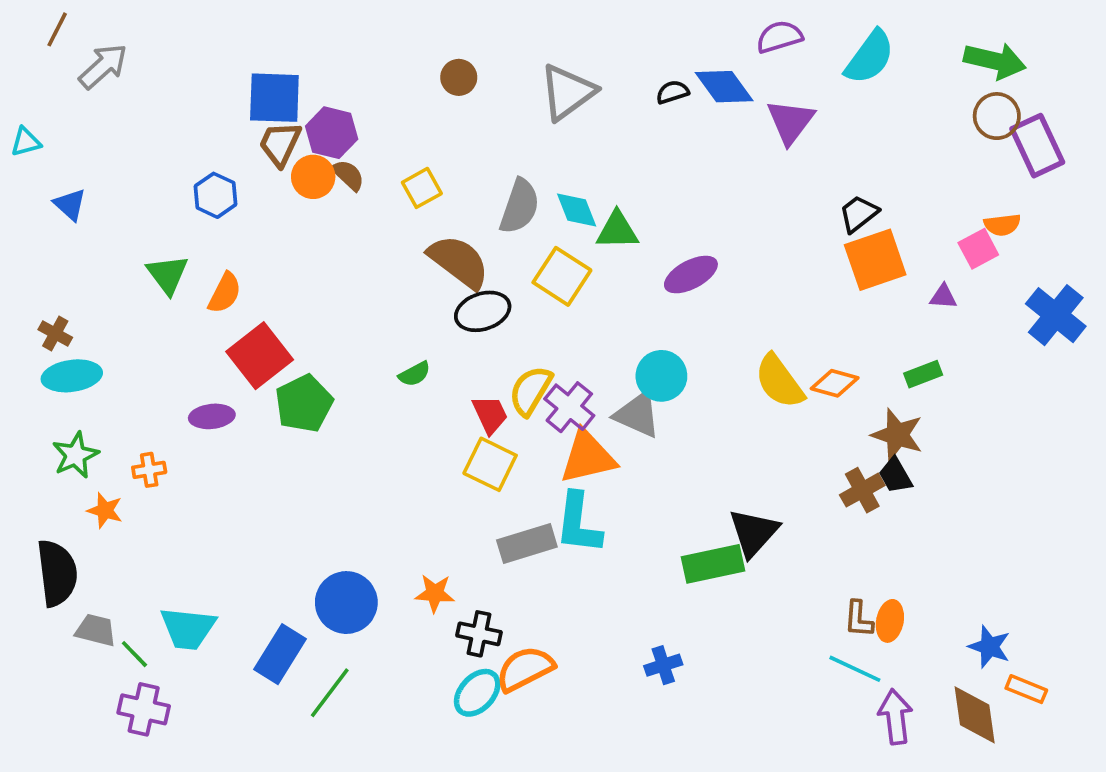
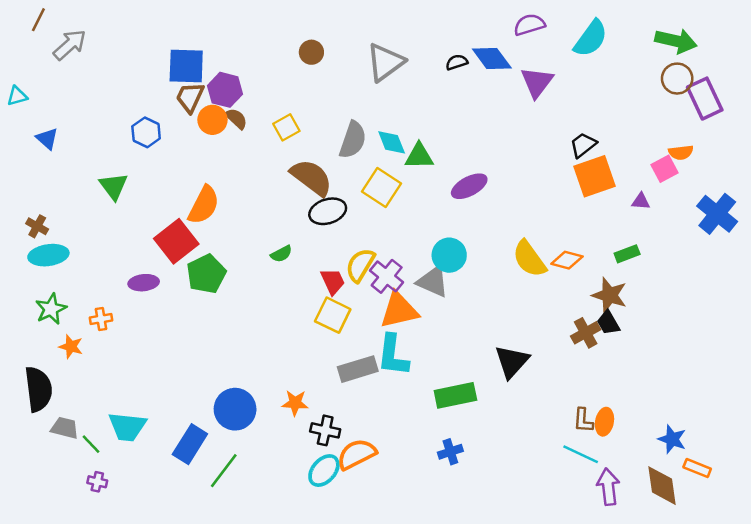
orange semicircle: (225, 293) -> (204, 205), moved, size x1.4
green rectangle: (713, 564) -> (455, 395), moved
purple cross: (144, 709) -> (97, 482), size x0.6

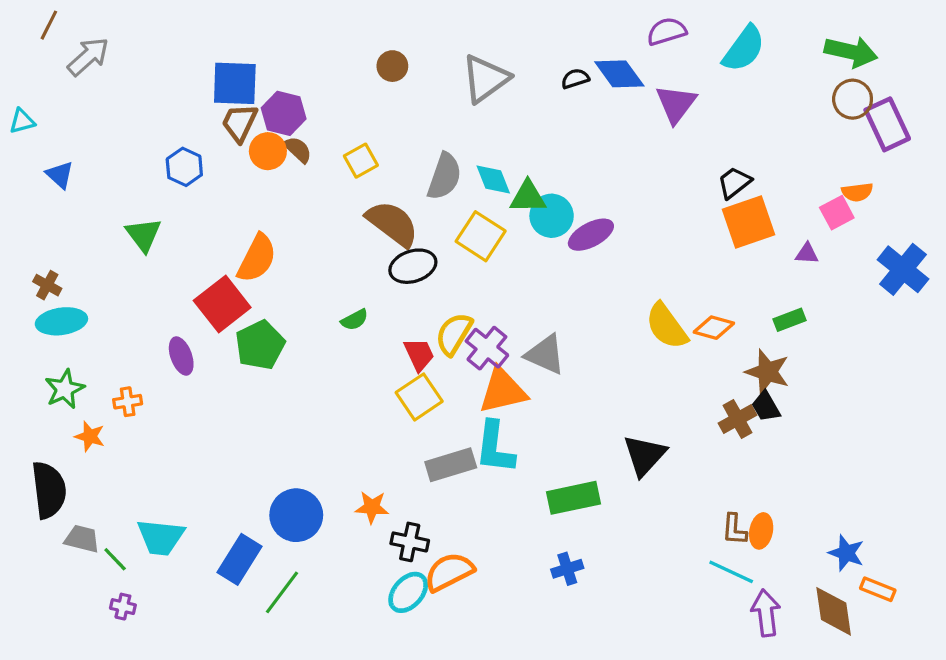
cyan circle: (449, 255) -> (552, 216), moved
purple ellipse: (144, 283) -> (181, 356), turned 76
yellow square: (333, 315) -> (419, 397), turned 30

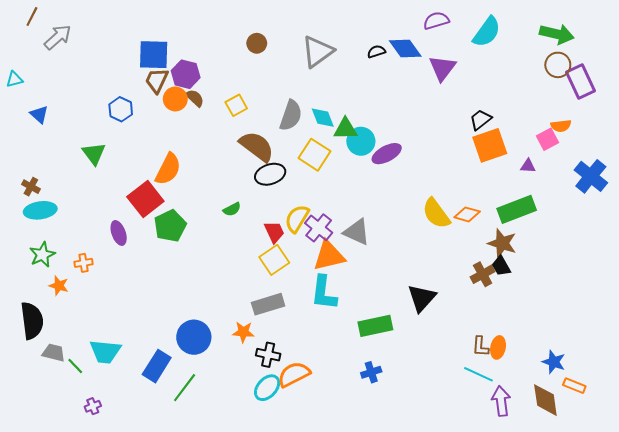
green rectangle: (790, 320) -> (517, 209), size x1.8
gray rectangle: (451, 465) -> (268, 304), moved
purple cross: (123, 607) -> (93, 406), moved, turned -35

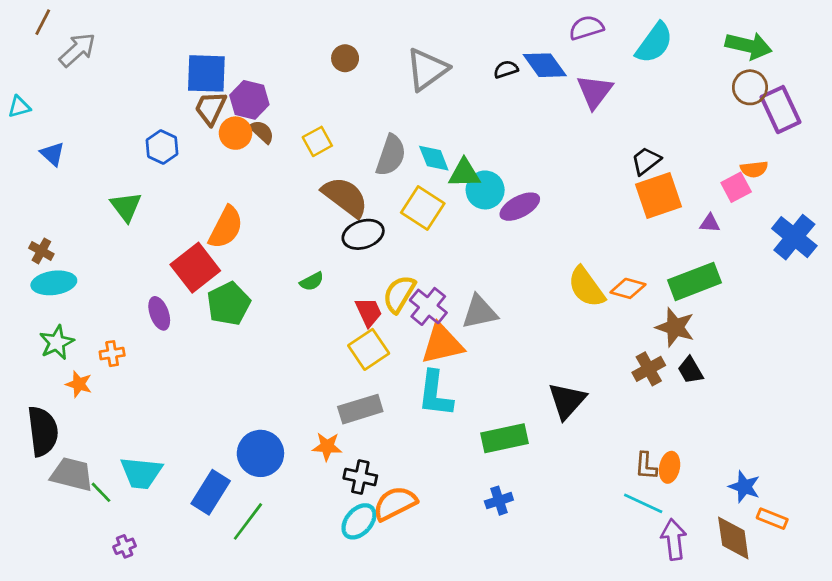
gray triangle: (357, 232) -> (480, 312), turned -36
black trapezoid: (501, 266) -> (690, 370), moved
gray trapezoid: (54, 353) -> (72, 474), size x1.4

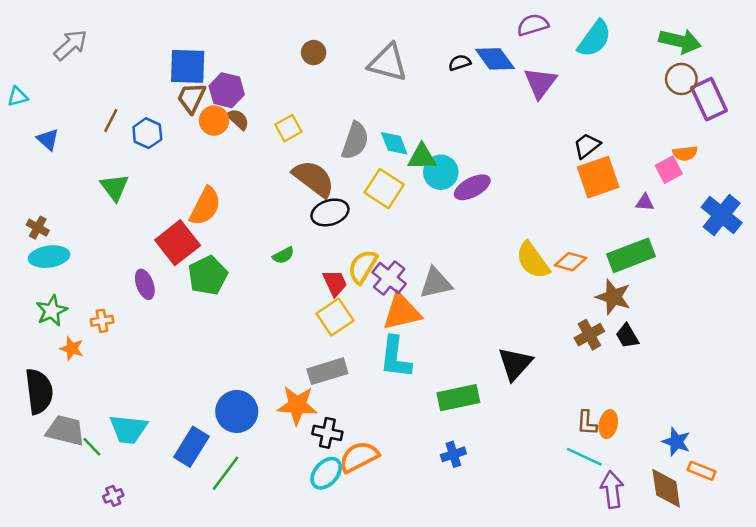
brown line: (43, 22) -> (111, 121), moved
gray triangle: (427, 69) -> (388, 63), turned 51
orange star: (327, 447) -> (297, 405), size x1.5

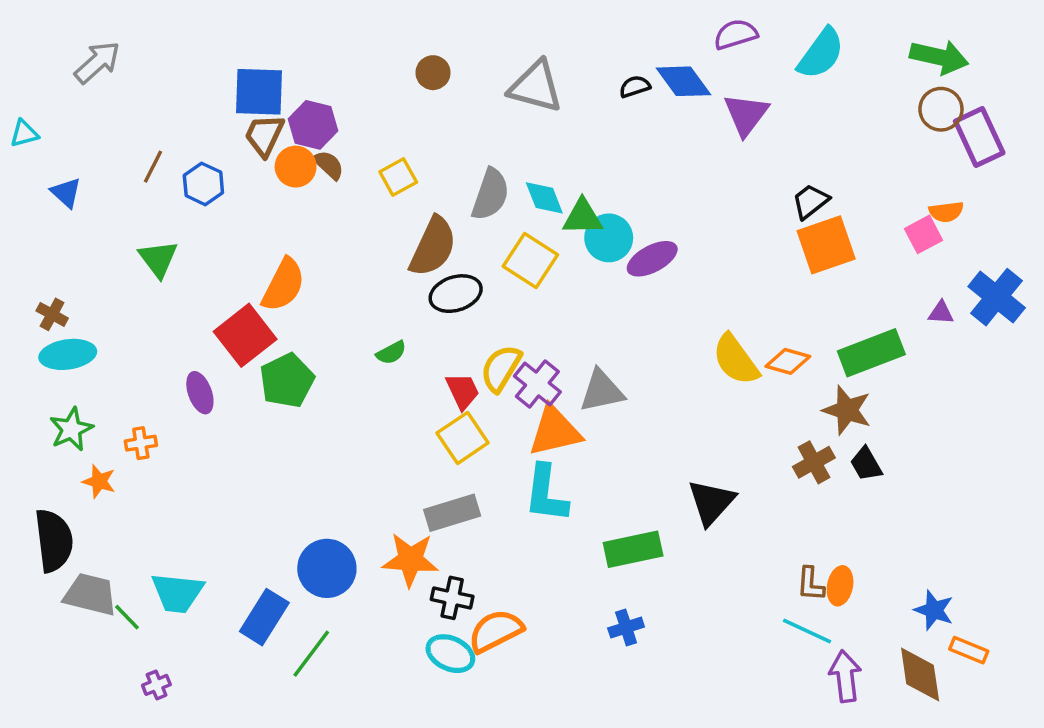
brown semicircle: (314, 178) -> (433, 247), turned 78
purple triangle: (645, 202) -> (941, 313), moved
cyan ellipse: (326, 473) -> (450, 654), turned 72

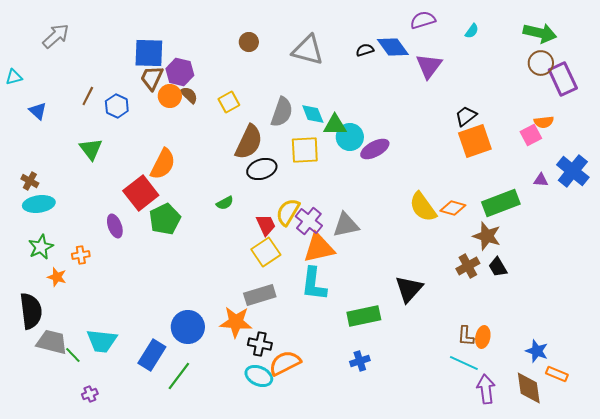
cyan semicircle: (821, 54) -> (472, 31), size x0.5
yellow square: (530, 261) -> (305, 150), turned -36

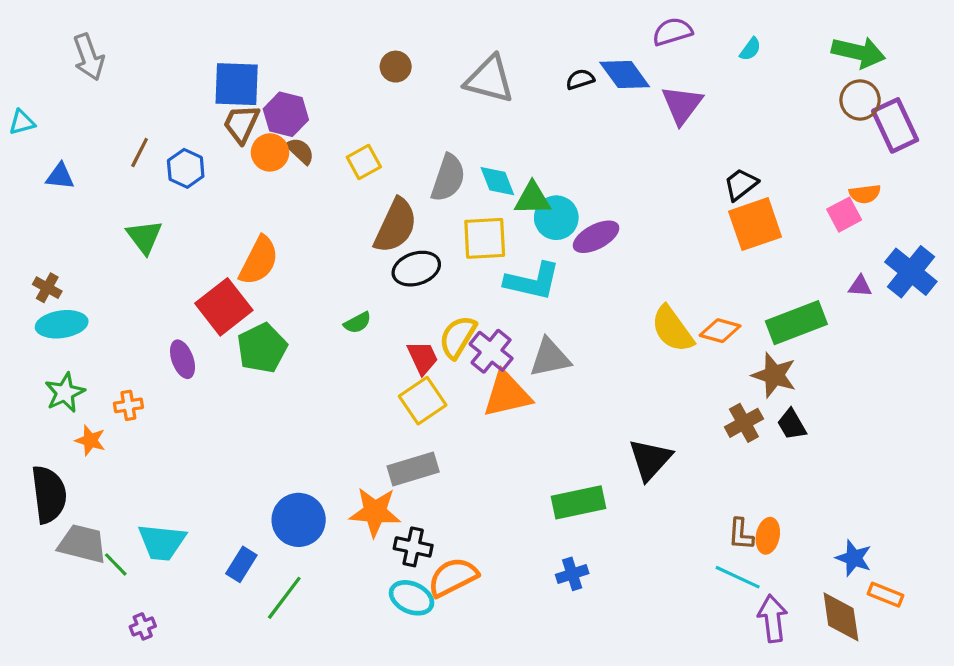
gray arrow: (56, 36) -> (89, 57), turned 112
blue triangle: (38, 111) -> (60, 176), turned -36
cyan L-shape: (314, 284) -> (532, 281), moved, turned -84
blue rectangle: (152, 355) -> (241, 564), size x0.7

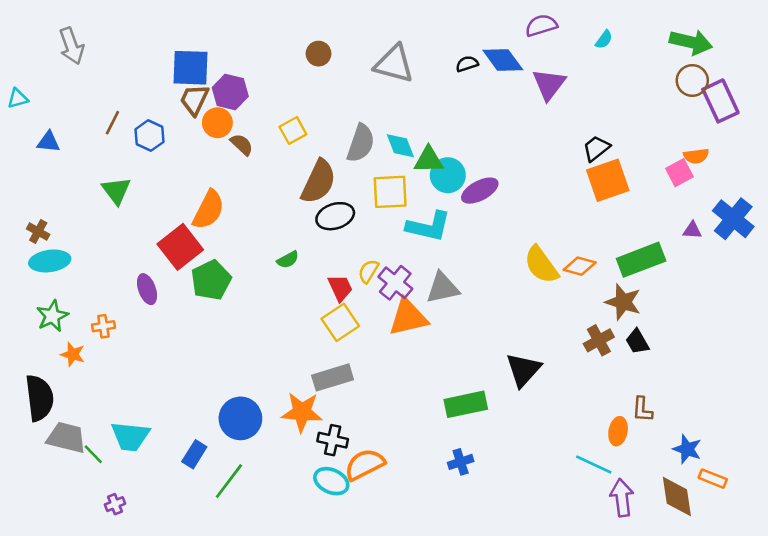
brown semicircle: (300, 151) -> (242, 144), moved
yellow semicircle: (458, 337) -> (368, 271), size x0.7
brown L-shape: (741, 534) -> (642, 409), moved

